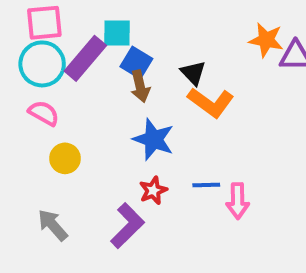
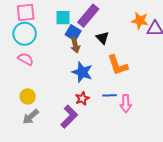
purple rectangle: (85, 58) -> (88, 16), moved
orange L-shape: (211, 102) -> (118, 65), moved, turned 35
yellow circle: (65, 158) -> (28, 96), moved
gray arrow: (53, 225) -> (31, 117), turned -90

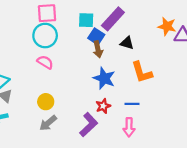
black triangle: (102, 38) -> (127, 43), turned -32
pink arrow: (126, 104) -> (129, 127), moved

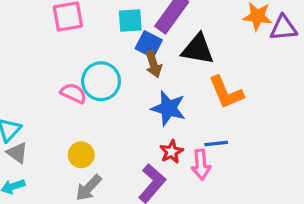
cyan circle: (45, 36) -> (101, 81), moved
black triangle: (127, 43) -> (198, 49), size x1.5
pink arrow: (129, 127) -> (201, 165), moved

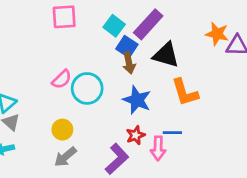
cyan square: (130, 20) -> (114, 26), turned 35
cyan circle: (101, 81) -> (87, 88), moved
pink semicircle: (73, 93) -> (62, 79), turned 105

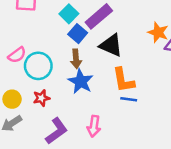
brown arrow: (129, 63) -> (76, 59), moved
blue line: (172, 133) -> (129, 99), moved
red star: (136, 135) -> (41, 98), moved

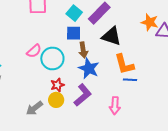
blue square: (78, 34) -> (74, 33), moved, turned -35
yellow circle: (12, 99) -> (56, 100), moved
pink arrow: (94, 126) -> (115, 106), moved
purple L-shape: (57, 131) -> (83, 95), moved

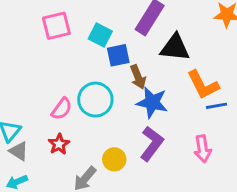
cyan square: (74, 13) -> (100, 35), moved
pink semicircle: (34, 51) -> (62, 109), moved
red star: (57, 85) -> (59, 144), moved

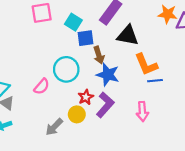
pink semicircle: (62, 109) -> (42, 86), moved
red star: (59, 144) -> (86, 97), moved

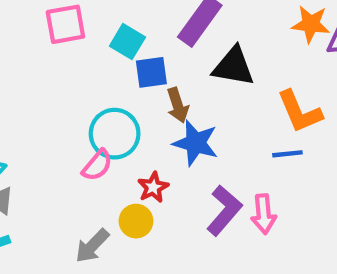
orange L-shape: (146, 64) -> (300, 112), moved
pink semicircle: (42, 86) -> (97, 165), moved
purple L-shape: (105, 105) -> (224, 210), moved

